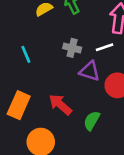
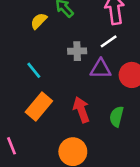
orange rectangle: (19, 105) -> (39, 106), moved, turned 32
red arrow: (60, 105) -> (81, 110), turned 45

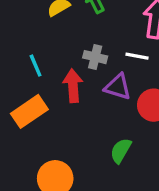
white line: (109, 41) -> (137, 56), turned 30
red arrow: (81, 110) -> (73, 86), moved

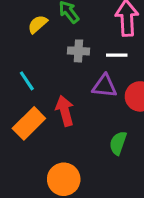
gray cross: (95, 57) -> (78, 51), moved
red arrow: (73, 86) -> (65, 111), moved

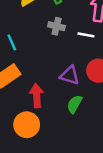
purple triangle: (105, 86) -> (70, 75), moved
red arrow: (65, 111) -> (37, 96), moved

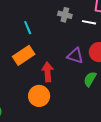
green semicircle: (74, 104) -> (90, 79), moved

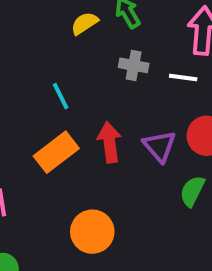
purple triangle: (75, 56) -> (160, 146), turned 36
red arrow: (48, 72) -> (109, 142), moved

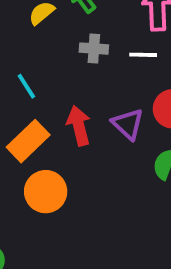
orange circle: (92, 232) -> (46, 192), moved

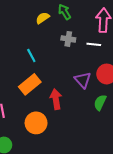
red arrow: (79, 126) -> (56, 99), moved
orange circle: (46, 192) -> (36, 123), moved

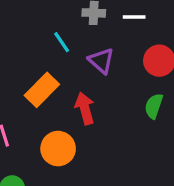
cyan line: (31, 56) -> (62, 42), moved
purple triangle: (83, 80) -> (101, 61), moved

